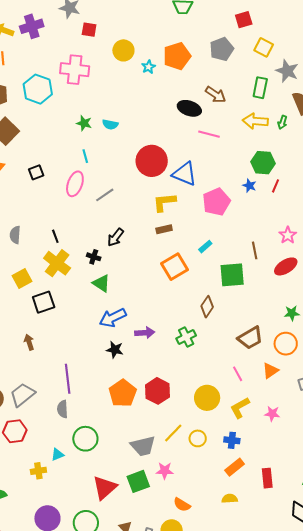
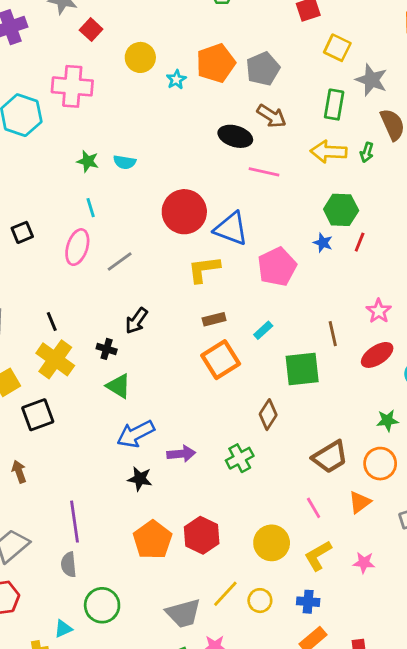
red square: (89, 30) -> (91, 30), turned 35
gray pentagon: (222, 49) -> (263, 69), moved
brown rectangle: (164, 229) -> (214, 319), moved

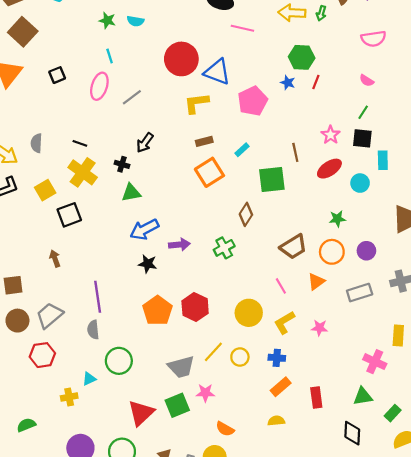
black line: (52, 322) -> (80, 143), turned -48
green triangle: (118, 386) -> (131, 193), turned -42

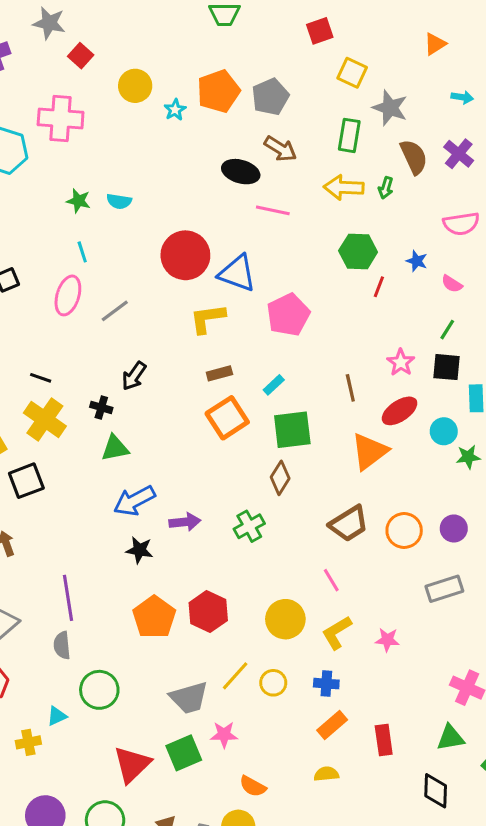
blue star: (288, 83) -> (417, 261), moved
green square: (272, 179) -> (292, 430), moved
green star: (337, 219) -> (468, 457), moved
orange triangle: (316, 281) -> (369, 451), moved, size x1.5

